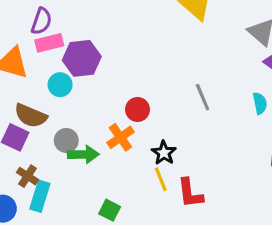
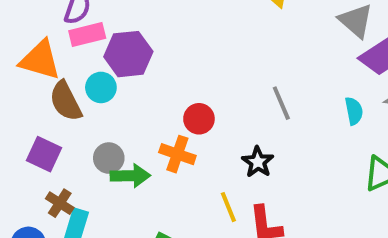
brown semicircle: (31, 116) -> (66, 101), moved, turned 40
orange cross: (120, 137) -> (177, 154), turned -36
black star: (164, 153) -> (258, 162), moved

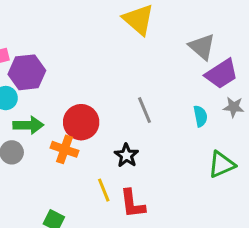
red circle: (199, 119) -> (81, 122), size x1.5
green arrow: (130, 176) -> (28, 125), moved

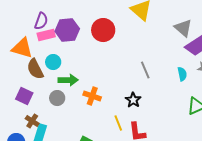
purple hexagon: (27, 72) -> (67, 30), moved
red circle: (81, 122) -> (103, 30), moved

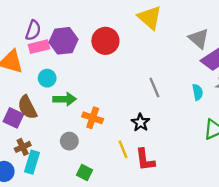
brown semicircle: (35, 69) -> (27, 107), moved
gray circle: (57, 98) -> (69, 141), moved
brown cross: (32, 121) -> (23, 147), turned 32

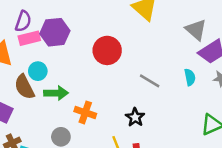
red circle: (105, 41) -> (107, 50), moved
gray line: (154, 87) -> (150, 81), turned -36
cyan semicircle: (198, 92) -> (190, 77), moved
brown semicircle: (27, 107) -> (24, 87), moved

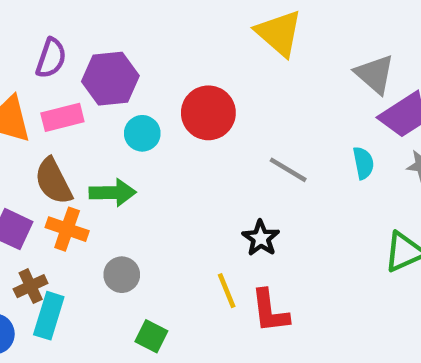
pink rectangle: (29, 38) -> (62, 117), moved
cyan circle: (38, 71) -> (142, 133), moved
orange cross: (85, 112) -> (67, 229), moved

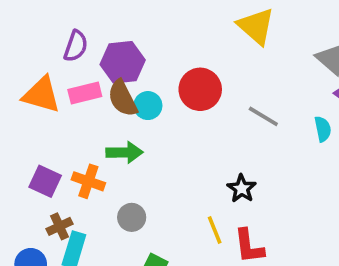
gray line: (288, 170) -> (263, 116), moved
brown semicircle: (53, 181) -> (123, 98), moved

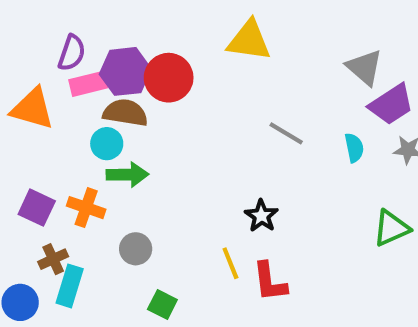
yellow triangle: (256, 26) -> (249, 41), moved, turned -33
red circle: (200, 89) -> (169, 78), moved
pink rectangle: (85, 93) -> (88, 84), moved
brown semicircle: (123, 98) -> (125, 113), turned 126
cyan circle: (148, 106) -> (107, 144), moved

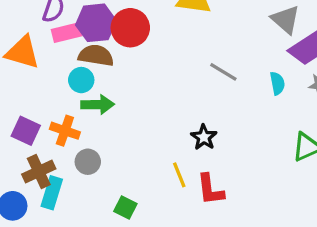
gray circle: (136, 249) -> (88, 162), moved
brown cross: (53, 259) -> (39, 172), size x1.4

